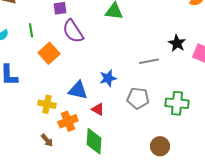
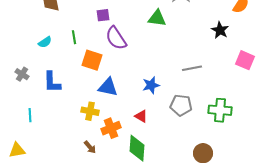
black star: (177, 43) -> (220, 30), moved
orange square: (49, 53) -> (92, 60), turned -30
blue triangle: (78, 90) -> (108, 87), moved

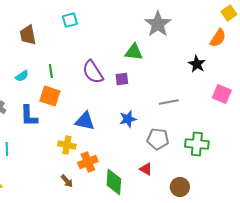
purple square: (103, 15) -> (122, 79), moved
orange square: (92, 60) -> (50, 96), moved
red triangle: (141, 116) -> (146, 169), moved

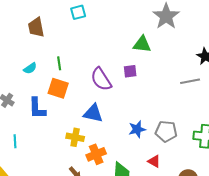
purple semicircle: (93, 72) -> (101, 79), moved
gray line: (169, 102) -> (190, 81), moved
blue star: (128, 119) -> (137, 129), moved

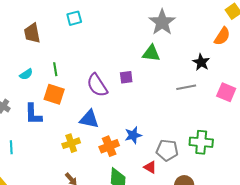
green triangle: (142, 44) -> (151, 53), moved
gray pentagon: (166, 131) -> (167, 150), moved
yellow cross: (75, 137) -> (71, 143), turned -30
orange cross: (96, 154) -> (109, 146), moved

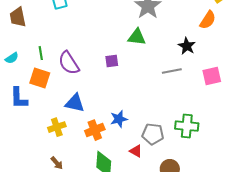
purple semicircle: (97, 85) -> (69, 63), moved
pink square: (226, 92) -> (212, 76), turned -36

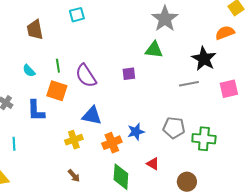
orange semicircle: (208, 20) -> (225, 33), turned -144
black star: (187, 46) -> (204, 59), size x1.4
cyan semicircle: (12, 58) -> (29, 71), turned 80
gray pentagon: (153, 134) -> (174, 128), moved

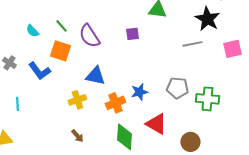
green line: (58, 66) -> (61, 26), turned -32
blue L-shape: (36, 111) -> (39, 71), turned -35
red triangle: (153, 164) -> (156, 124), size x1.6

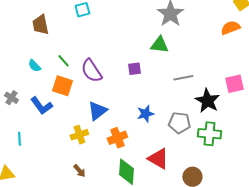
black star: (207, 19) -> (207, 101), moved
gray line: (192, 44) -> (183, 78), moved
blue triangle: (95, 76) -> (97, 111), turned -50
blue star: (139, 92) -> (145, 114), moved

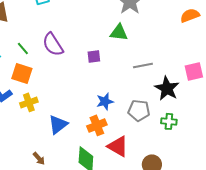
purple semicircle: (91, 71) -> (53, 44), moved
blue triangle: (97, 111) -> (58, 124), moved
green cross: (209, 134) -> (169, 121), size x0.7
yellow cross: (79, 135) -> (29, 102), moved
orange cross: (117, 138) -> (97, 125), moved

